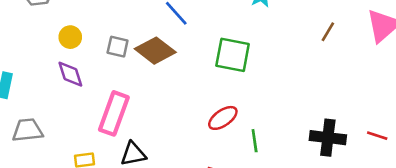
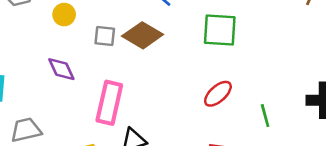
yellow circle: (70, 37) -> (64, 15), moved
green line: (255, 141) -> (265, 116), moved

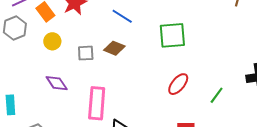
brown diamond: (143, 35) -> (114, 48), size x0.7
green line: (265, 116) -> (217, 95), turned 60

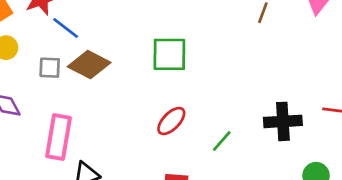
blue line: (122, 16) -> (66, 28), moved
brown diamond: (114, 48) -> (89, 65), size x1.4

